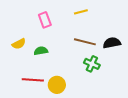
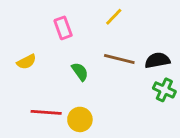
yellow line: (81, 12) -> (114, 17), turned -32
green semicircle: (41, 51) -> (80, 72), moved, turned 64
green cross: (92, 64) -> (164, 90), moved

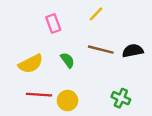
yellow semicircle: (26, 62) -> (31, 64), moved, size x1.5
green cross: (164, 90) -> (121, 98), moved

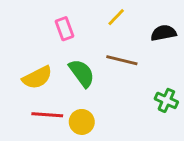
black semicircle: (133, 51) -> (164, 33), moved
green semicircle: (68, 60) -> (82, 73), size x1.5
green cross: (121, 98) -> (166, 100), moved

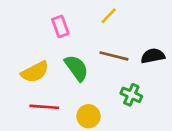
black semicircle: (164, 33) -> (153, 56), moved
green cross: (166, 100) -> (131, 95), moved
yellow circle: (82, 122) -> (88, 116), moved

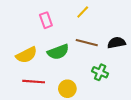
green semicircle: (76, 68) -> (58, 52), turned 105

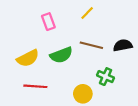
yellow circle: (67, 89) -> (83, 94), moved

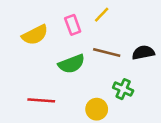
pink rectangle: (48, 22) -> (73, 25), moved
yellow semicircle: (28, 58) -> (35, 35), moved

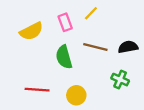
green semicircle: (71, 64) -> (64, 57), turned 95
green cross: (123, 89) -> (120, 80), moved
yellow circle: (97, 109) -> (76, 95), moved

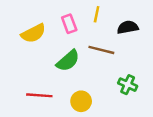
yellow line: (91, 13) -> (97, 14), turned -32
black semicircle: (128, 47) -> (128, 27), moved
green semicircle: (64, 57) -> (68, 61), turned -115

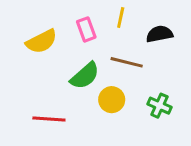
yellow circle: (81, 101) -> (112, 100), moved

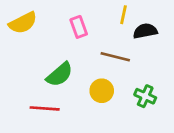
yellow line: (121, 18) -> (123, 15), moved
yellow semicircle: (42, 41) -> (23, 23), moved
green semicircle: (85, 76) -> (60, 74), moved

